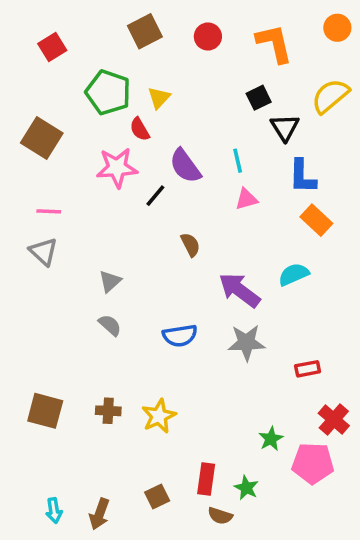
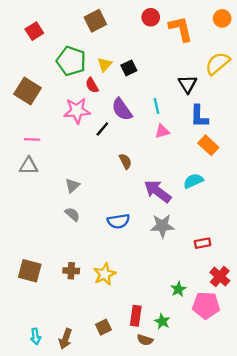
red circle: (208, 37) -> (151, 17), moved
black square: (259, 98) -> (129, 68), moved
gray triangle: (43, 252) -> (29, 166), turned -42

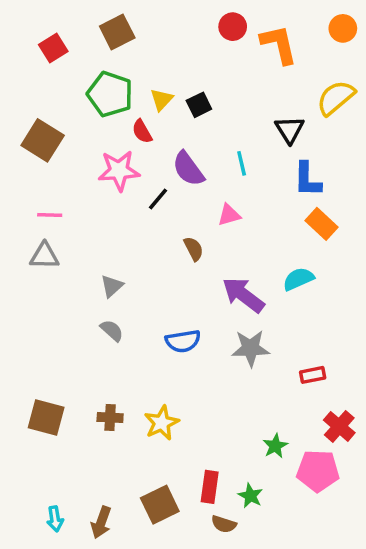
brown square: (95, 21) -> (117, 32), moved
pink triangle: (162, 131) -> (229, 215), moved
brown square: (103, 327) -> (160, 505), size x1.5

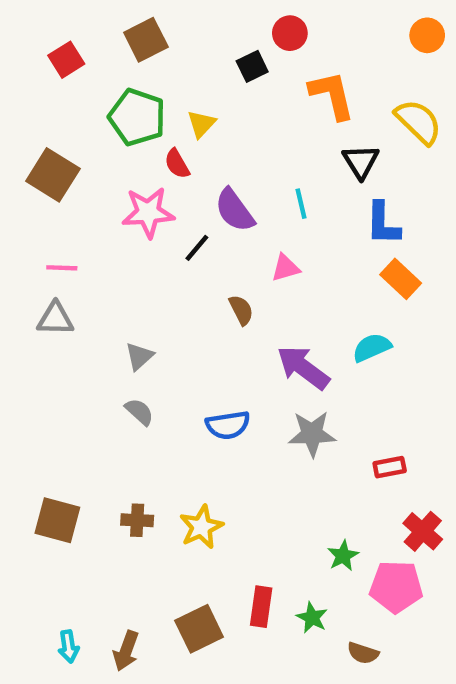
orange L-shape: (279, 44) -> (332, 95), moved
yellow semicircle: (336, 98) -> (418, 122), turned 84
black square: (199, 105) -> (252, 66), moved
brown semicircle: (224, 524) -> (363, 653), moved

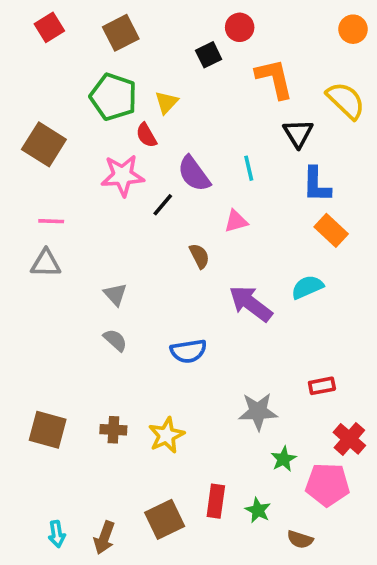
red square: (66, 60) -> (49, 27), moved
gray triangle: (139, 356) -> (115, 294), turned -30
gray star: (312, 434) -> (258, 411), moved

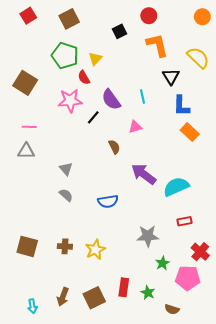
red circle: (240, 27) -> (149, 16), moved
cyan semicircle: (307, 287) -> (176, 187), moved, size x1.4
brown arrow: (104, 538) -> (63, 297), moved

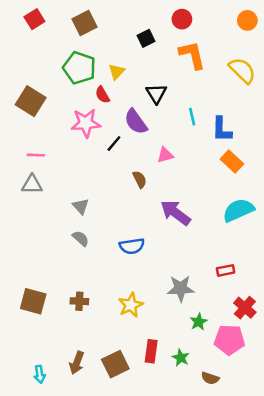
black triangle: (171, 77) -> (156, 93), moved
cyan line: (143, 96) -> (192, 117), moved
cyan semicircle: (176, 187) -> (238, 210), moved
yellow star: (95, 250) -> (131, 305), moved

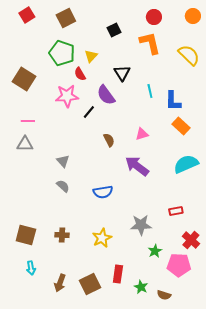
red circle: (182, 19) -> (154, 17), moved
pink triangle: (165, 155) -> (142, 134), moved
green star: (181, 358) -> (141, 287), moved
cyan arrow: (40, 374) -> (31, 268), moved

